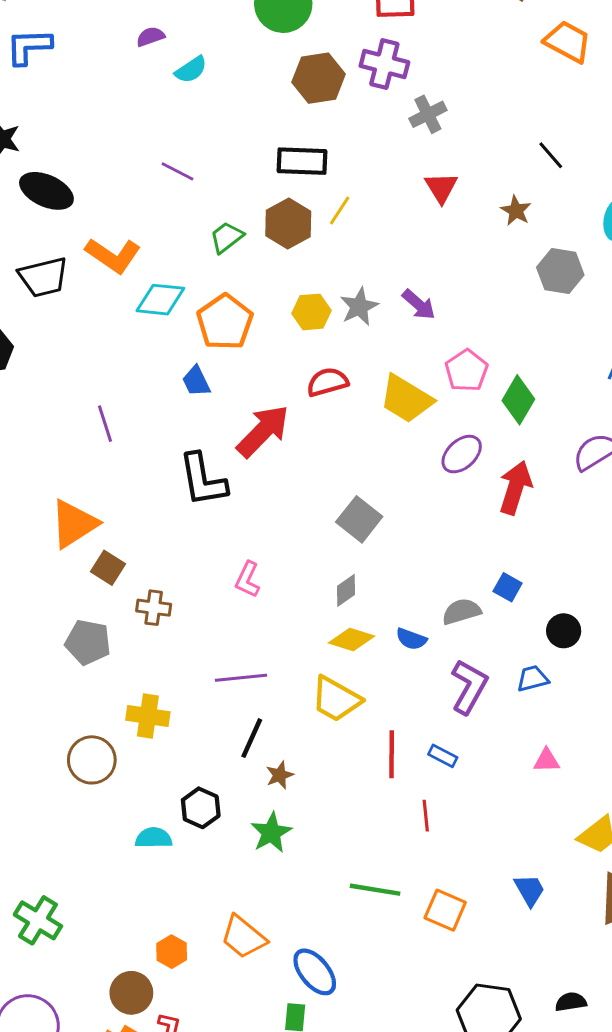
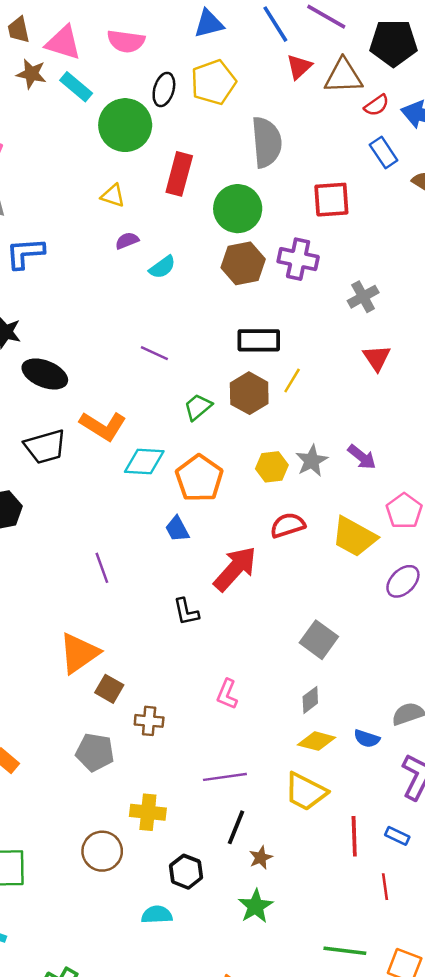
purple cross: (384, 64) -> (298, 259), moved
brown hexagon: (319, 78) -> (243, 263), moved
black L-shape: (203, 480) -> (186, 612), size x0.6
black hexagon: (201, 808) -> (186, 872), moved

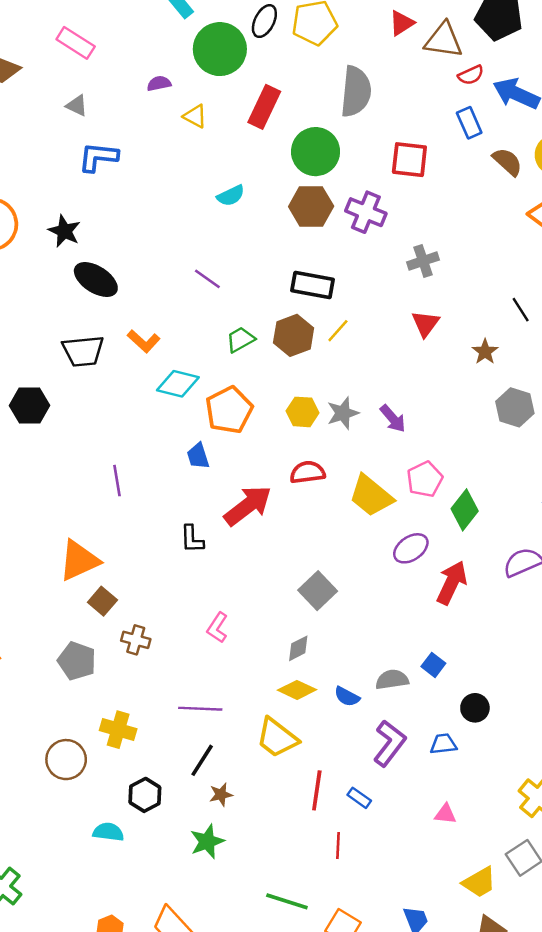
purple semicircle: (127, 241) -> (159, 83), moved
orange L-shape: (103, 426) -> (144, 341), size x0.7

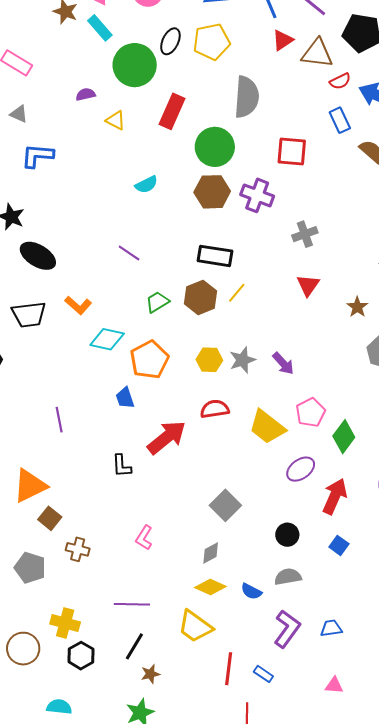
blue square: (433, 665) -> (339, 545), moved
black circle: (475, 708) -> (287, 535), moved
black hexagon: (145, 795) -> (81, 656), moved

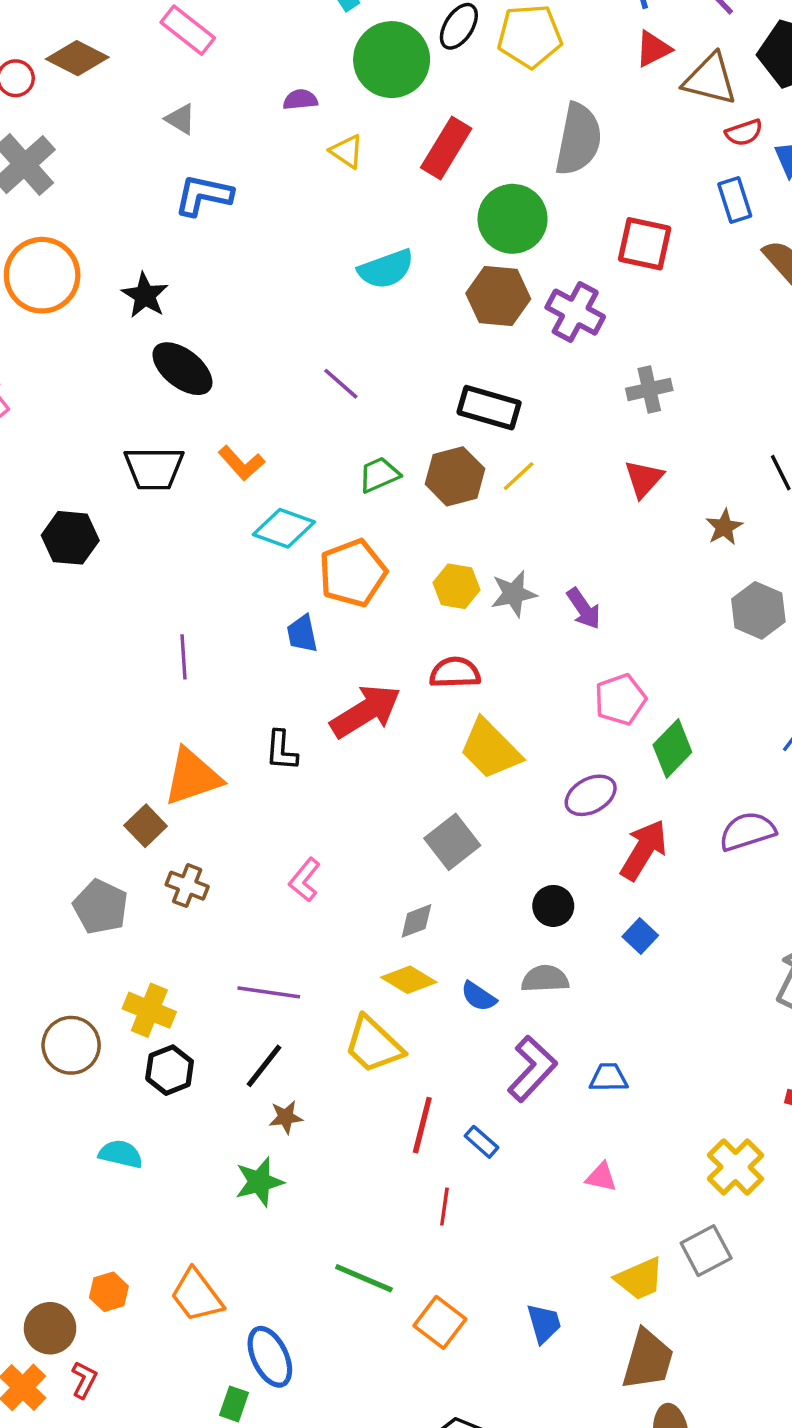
cyan semicircle: (146, 185) -> (386, 269), size x1.4
yellow trapezoid: (267, 427) -> (490, 749), moved
orange triangle: (30, 486) -> (192, 777), moved

